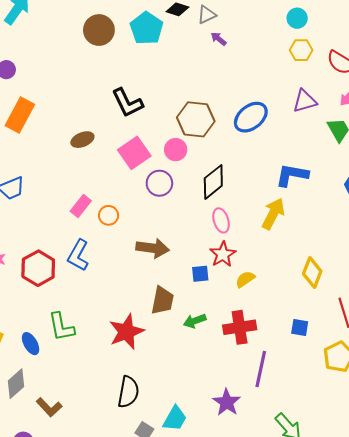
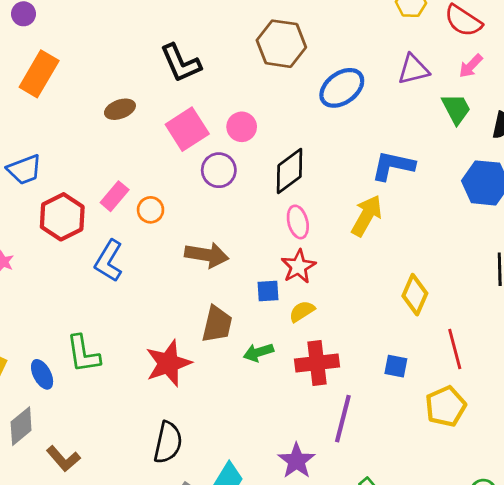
brown hexagon: (196, 119) -> (281, 44), moved
red hexagon: (38, 268) -> (62, 217), moved
yellow semicircle: (245, 279) -> (302, 311), moved

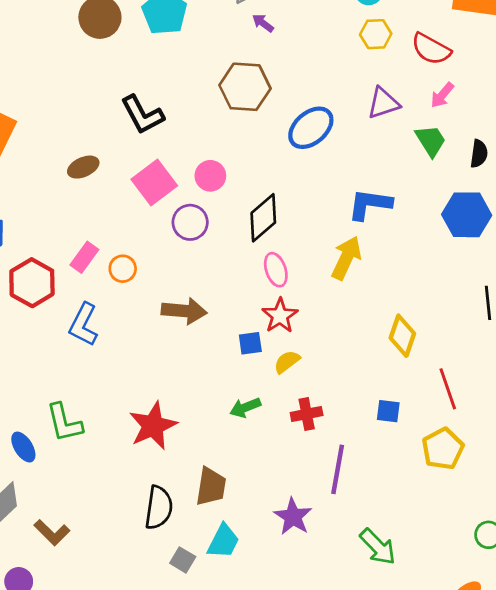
brown trapezoid: (217, 324) -> (211, 486), moved
red cross: (317, 363) -> (307, 414), size x0.7

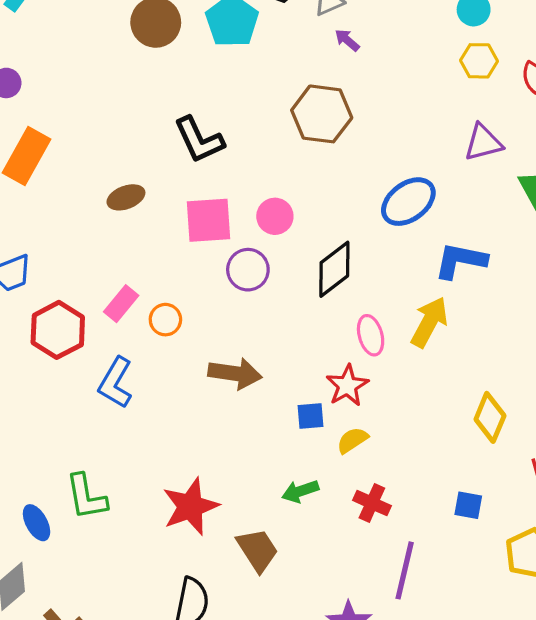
blue ellipse: (311, 128) -> (408, 202), moved
pink square: (154, 182) -> (209, 220), turned 30
pink ellipse: (276, 270) -> (371, 335), moved
red cross: (307, 414) -> (372, 503), turned 32
brown trapezoid: (211, 486) -> (258, 550), moved, turned -45

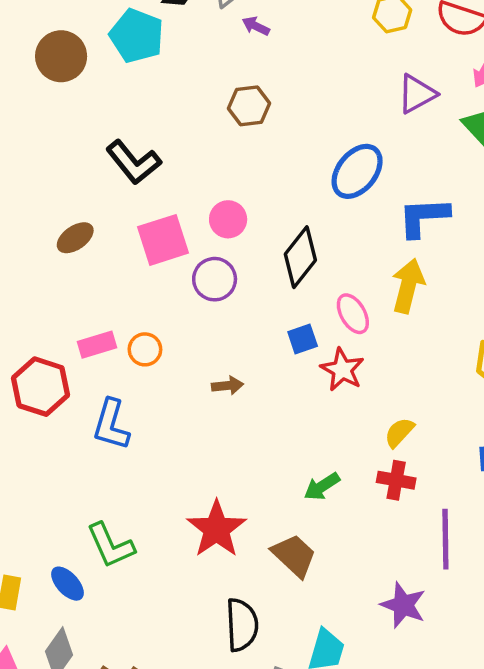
brown hexagon: (322, 114) -> (249, 106), size x0.7
pink rectangle: (121, 304) -> (97, 345), turned 48
brown arrow: (235, 373) -> (228, 386), size x0.6
blue square: (311, 416) -> (303, 339), moved
yellow semicircle: (352, 440) -> (399, 432), moved

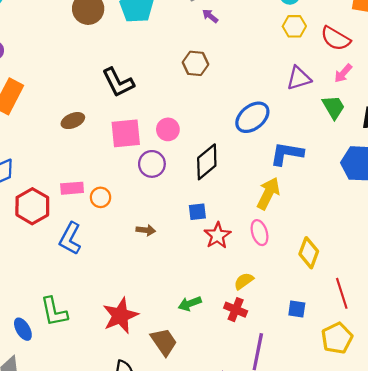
pink ellipse: (353, 314) -> (260, 233), moved

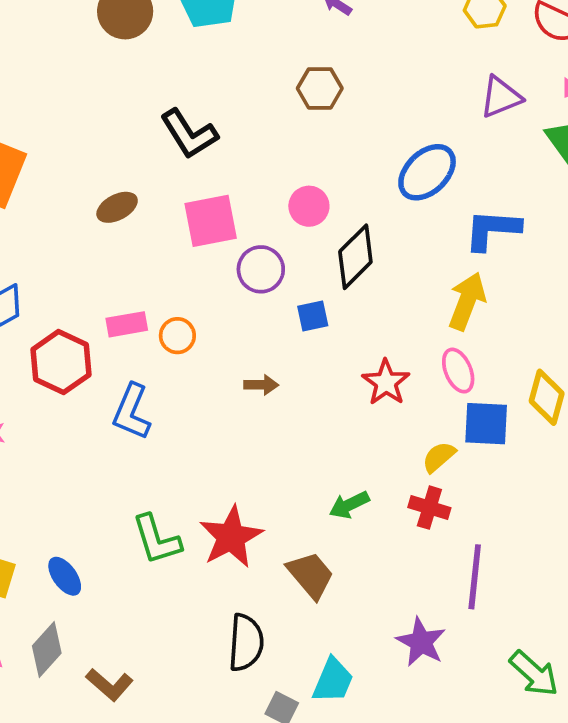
pink circle: (168, 129) -> (309, 206), moved
blue square: (197, 212) -> (313, 316), moved
blue square: (297, 309) -> (486, 424), moved, size x1.5
green L-shape: (54, 312) -> (157, 539), moved

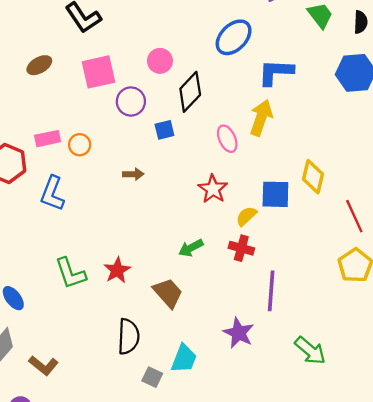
pink ellipse: (458, 371) -> (227, 139), moved
red star: (386, 382) -> (213, 189), moved
red star: (231, 537) -> (117, 270), size x0.7

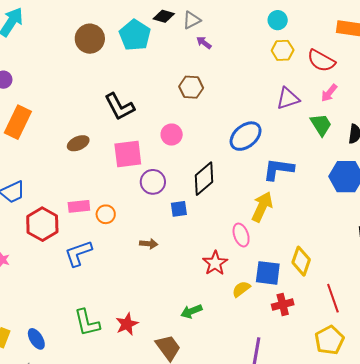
pink circle: (160, 61) -> (172, 135), moved
pink ellipse: (227, 139) -> (241, 235), moved
blue L-shape: (52, 193) -> (78, 253), turned 44
red cross: (241, 248) -> (283, 304), moved, turned -35

